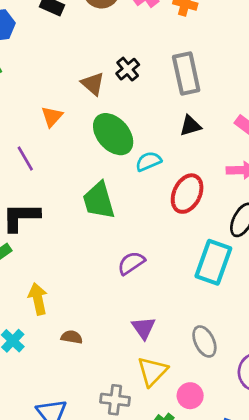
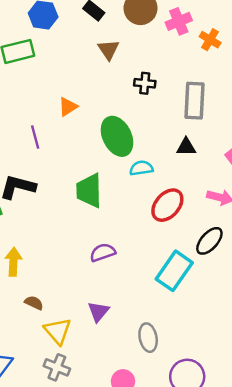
black cross: (128, 69) -> (145, 83), turned 30
brown triangle: (93, 84) -> (108, 50), moved
yellow triangle: (152, 371) -> (58, 331), moved, turned -40

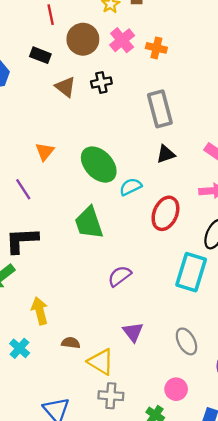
black cross: (145, 83) -> (101, 82), moved

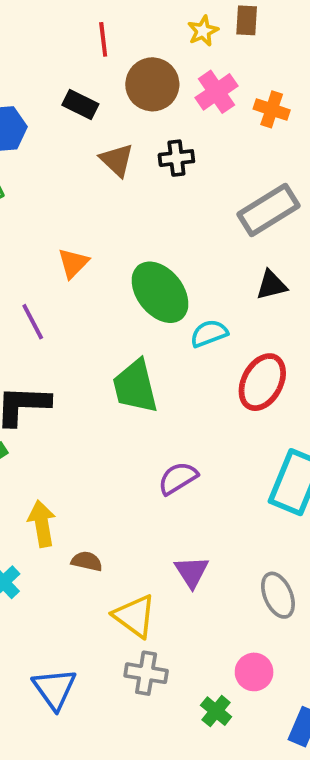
gray rectangle: (160, 109) -> (269, 210), turned 68
brown semicircle: (71, 343) -> (87, 561), moved

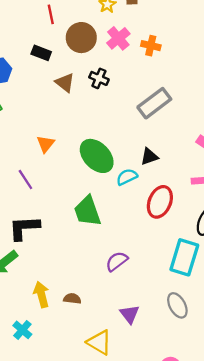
black cross: (176, 158) -> (99, 78), turned 36
black triangle: (271, 285) -> (149, 157), moved
brown semicircle: (87, 561) -> (72, 299), moved
gray ellipse: (278, 595) -> (177, 305), moved

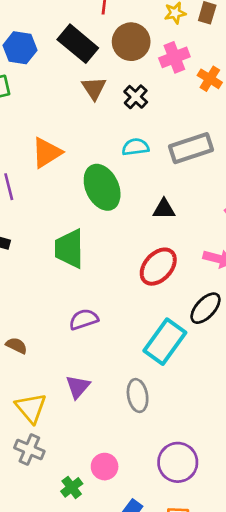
black rectangle: (41, 53) -> (78, 44), size x1.6
orange triangle: (46, 144) -> (47, 153), size x1.4
cyan semicircle: (127, 177) -> (135, 147), moved

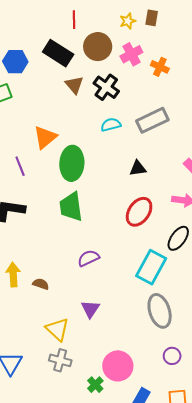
black cross: (136, 97) -> (106, 87), size x1.4
green ellipse: (102, 187) -> (72, 163), moved, turned 36
gray ellipse: (138, 396) -> (160, 311), moved, size x1.4
purple circle: (178, 462) -> (172, 356), size x0.6
pink circle: (105, 467) -> (118, 366), size x1.5

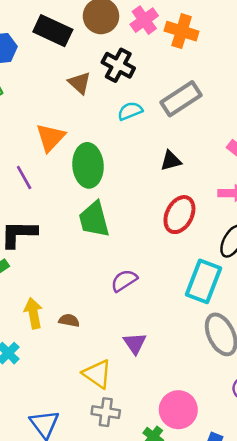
orange cross: (160, 67) -> (182, 31), size x1.4
brown triangle: (74, 85) -> (80, 83), moved

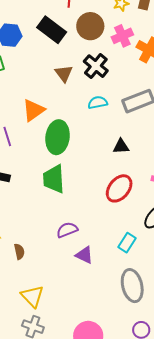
cyan rectangle: (203, 281) -> (127, 243), size x0.6
brown semicircle: (69, 320) -> (19, 252), turned 56
purple triangle: (135, 343) -> (84, 255), moved, turned -42

